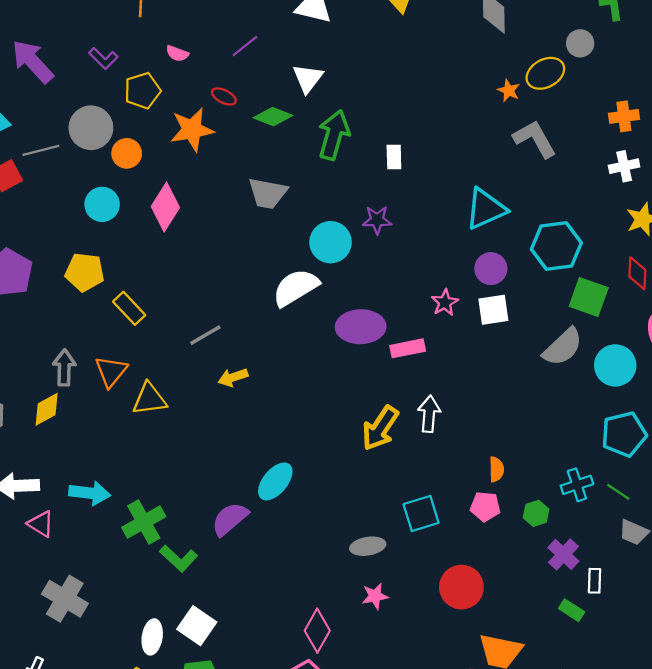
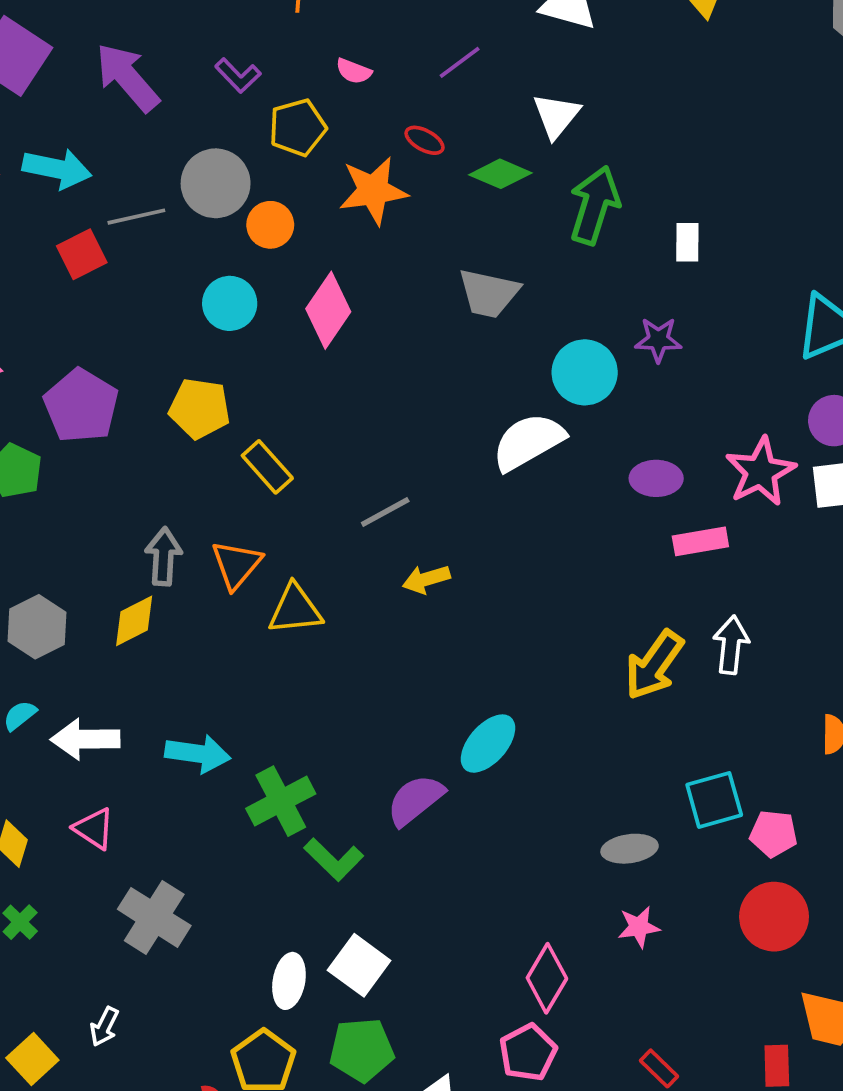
pink star: (445, 303) -> (760, 472), size x1.6
purple ellipse: (361, 327) -> (656, 478), moved, size x0.7
pink pentagon: (485, 507) -> (773, 834), moved
pink triangle: (41, 524) -> (94, 829), moved

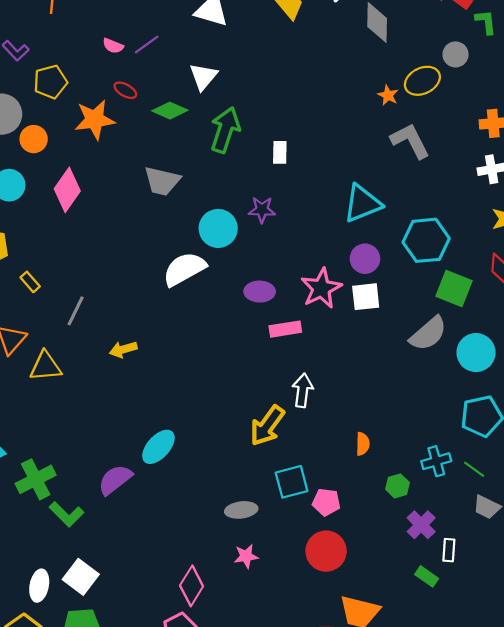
pink semicircle: (354, 71) -> (113, 46), moved
yellow rectangle: (267, 467) -> (30, 282), size x0.7
gray line: (385, 512) -> (76, 311), moved, turned -36
yellow arrow: (654, 665) -> (267, 426), moved

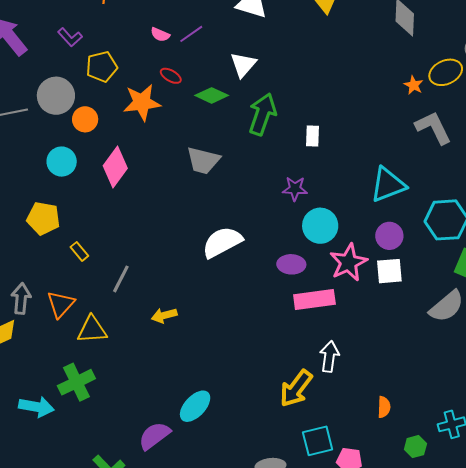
cyan circle: (218, 228) -> (320, 226), moved
pink rectangle: (285, 329) -> (314, 300), size x1.4
green cross: (36, 479) -> (76, 382), moved

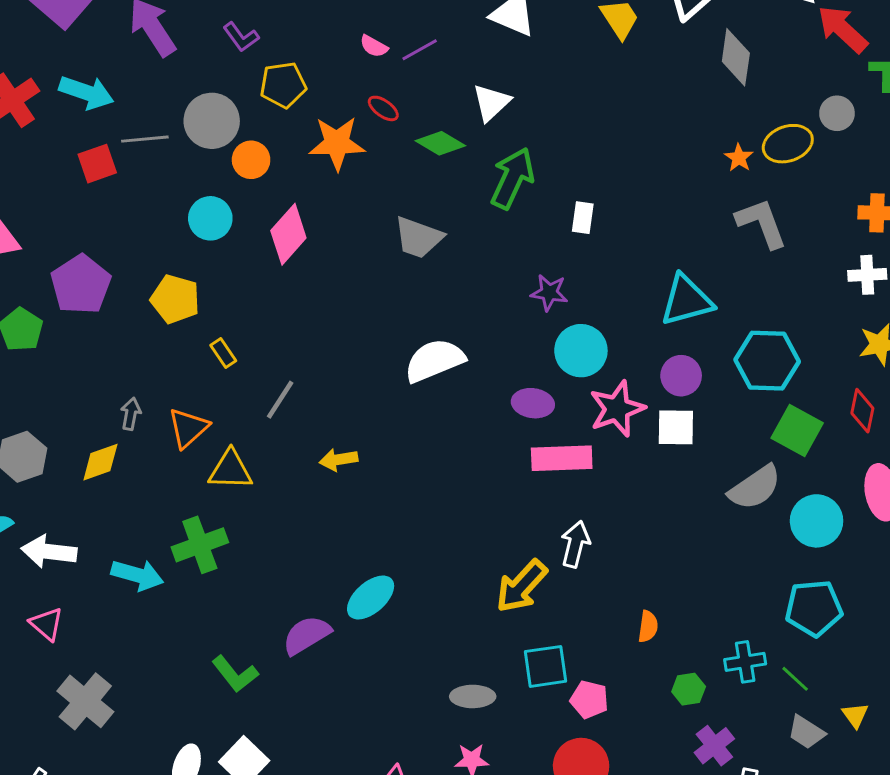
gray arrow: (21, 299) -> (131, 414), size x0.7

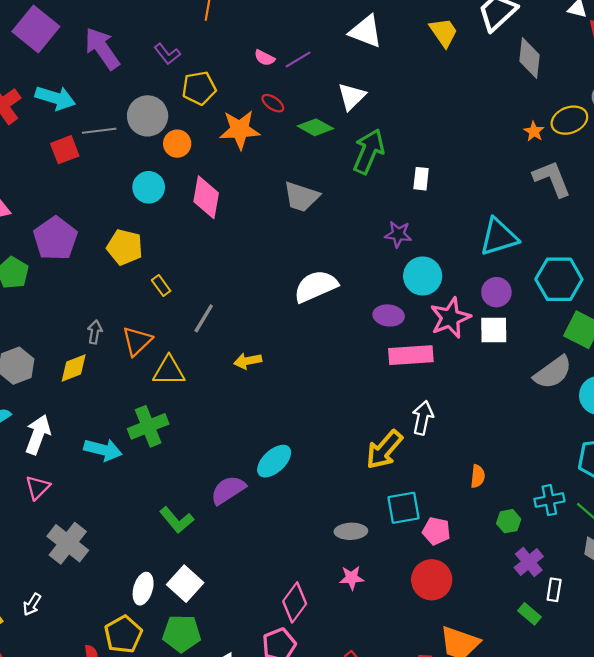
pink diamond: (288, 234) -> (206, 197), turned -30
white arrow: (49, 552) -> (38, 435), turned 105
pink triangle: (46, 624) -> (38, 488), turned 36

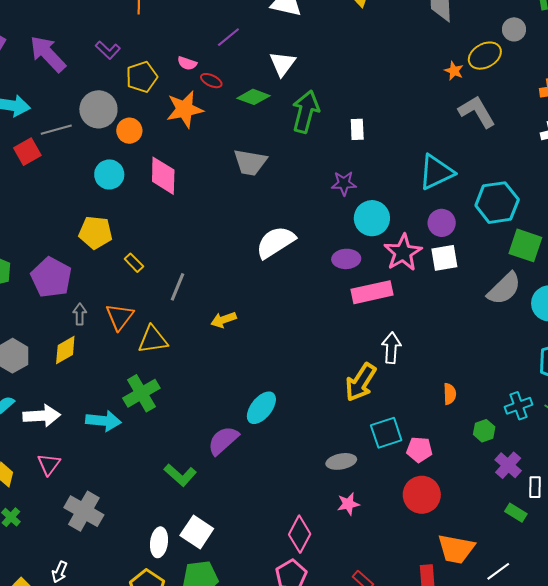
pink semicircle: (265, 58) -> (187, 63), moved
purple pentagon: (55, 239) -> (51, 277), moved
white arrow: (38, 435) -> (42, 416), turned 75

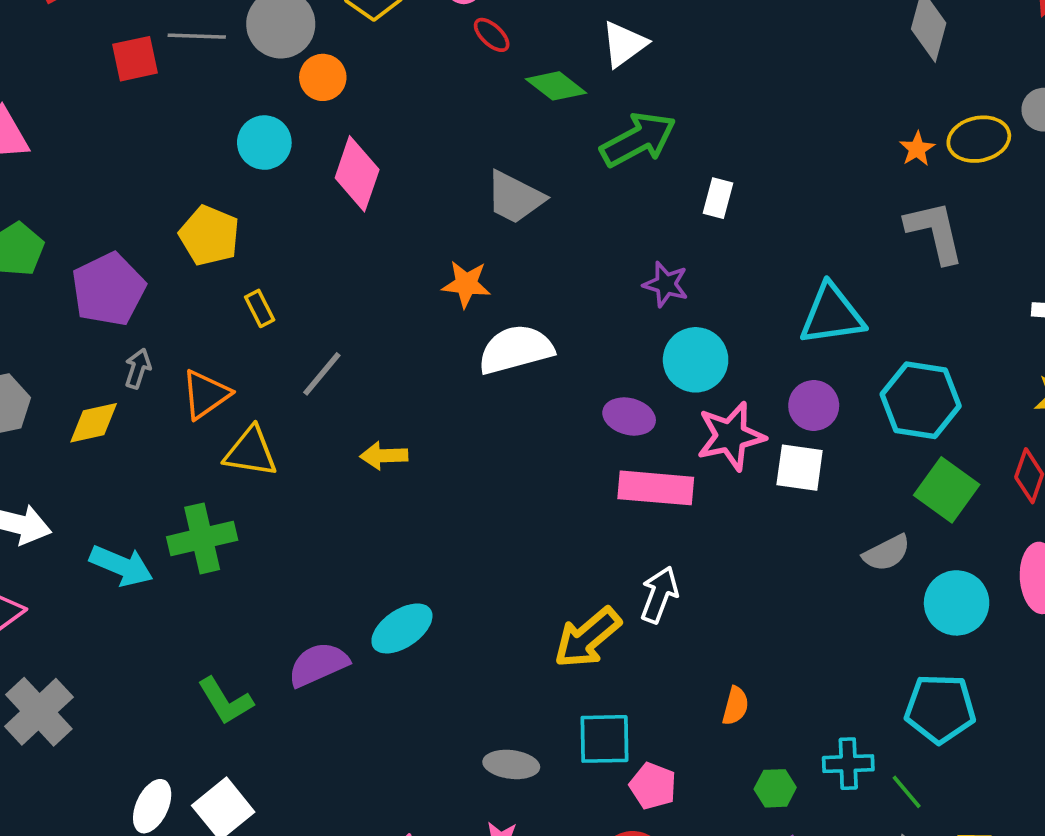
orange star: (185, 109) -> (466, 284), moved, size x0.7
green arrow: (306, 112) -> (638, 139), turned 30
gray semicircle: (504, 289) -> (887, 553), size x0.7

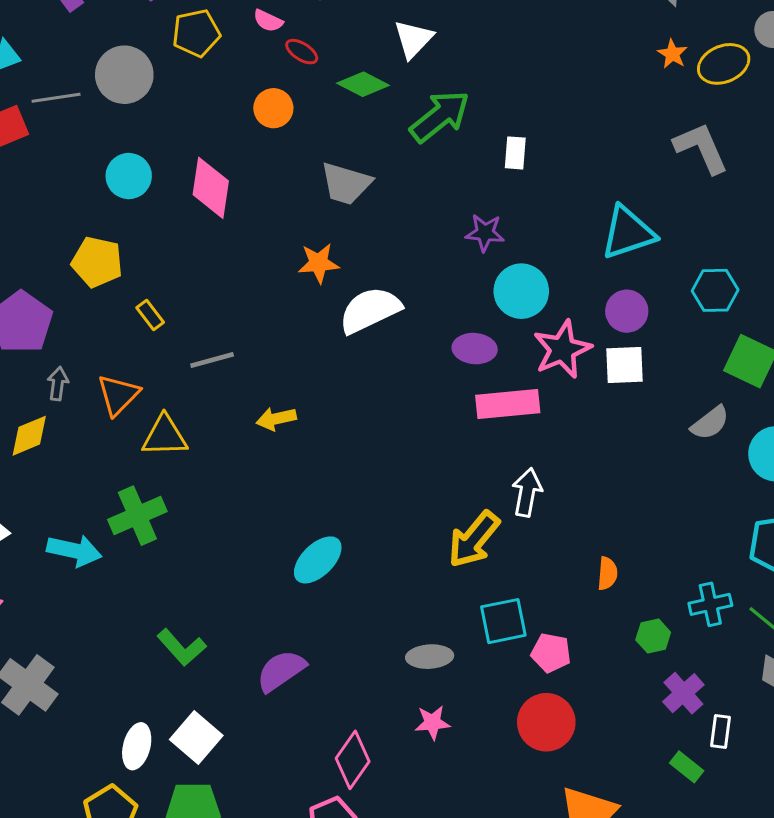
orange circle: (323, 77) -> (273, 108), moved
orange star: (917, 149) -> (672, 54), moved
gray line: (322, 374) -> (212, 360), turned 45
cyan hexagon: (921, 400) -> (715, 290), size x0.7
purple semicircle: (318, 664) -> (281, 671), moved

